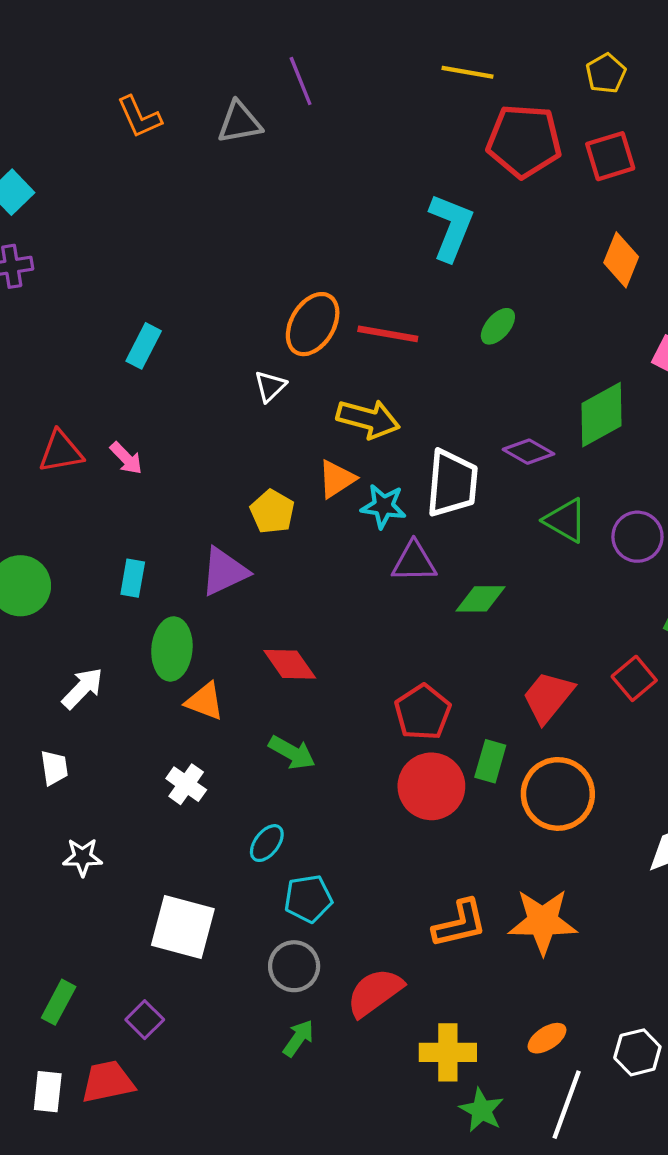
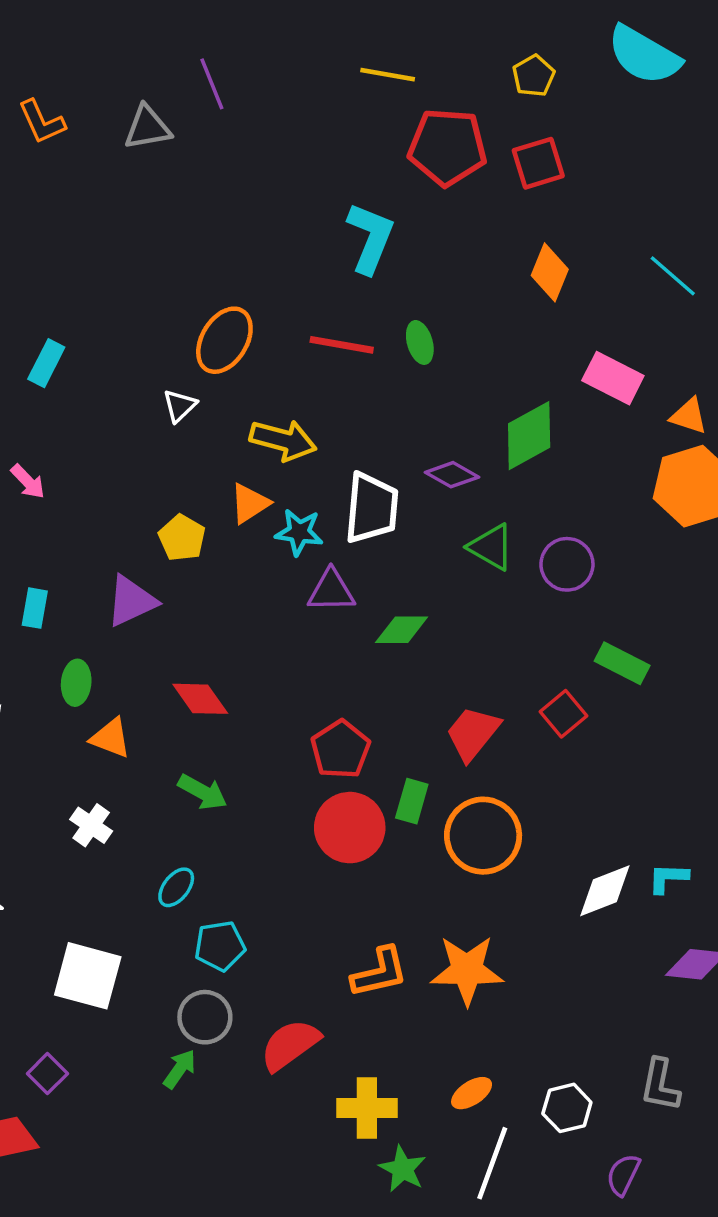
green ellipse: (498, 326) -> (420, 342), turned -57
red line: (388, 334) -> (342, 345), moved
green ellipse: (172, 649) -> (76, 683), size x0.7
green arrow: (298, 1038) -> (180, 1069), moved

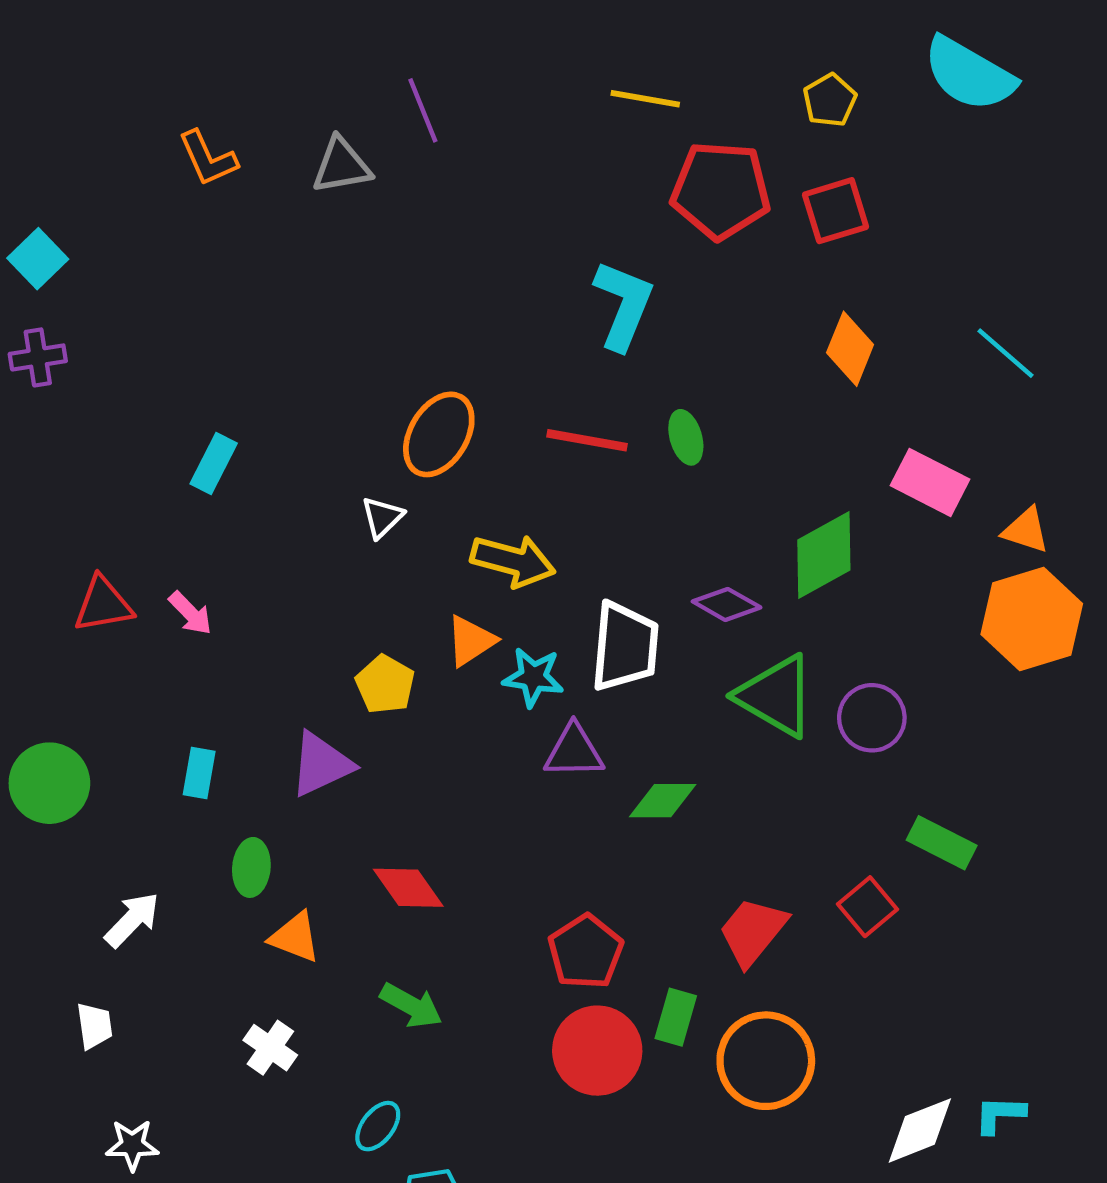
green triangle: (491, 547) -> (776, 696), size x1.4

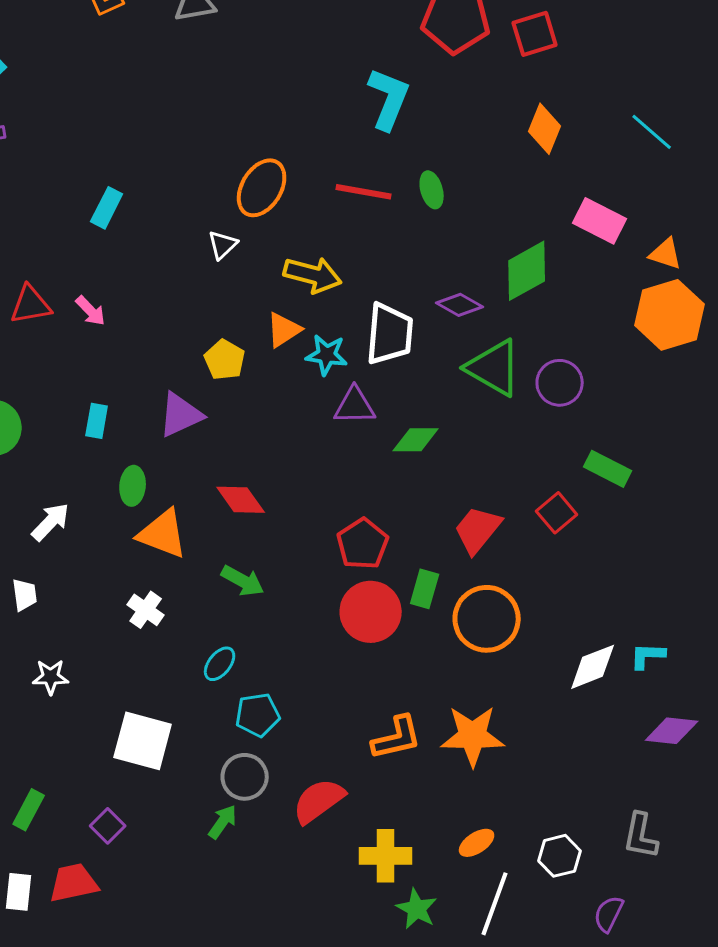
orange triangle: (295, 937) -> (163, 534), size x1.4

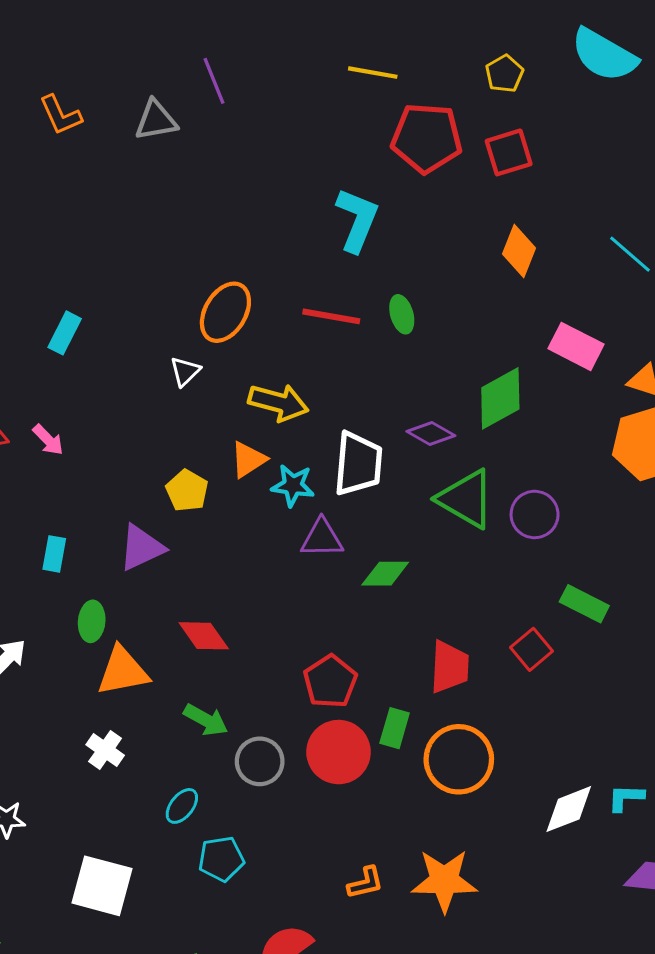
red trapezoid: (478, 530) -> (449, 667), turned 144
orange triangle: (163, 534) -> (123, 671), turned -32
orange L-shape: (397, 738) -> (365, 883), size x0.7
gray circle: (245, 777) -> (260, 761), moved

